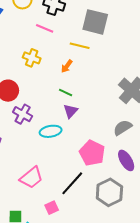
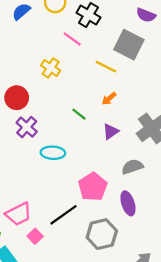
orange arrow: (67, 66) -> (109, 99), moved
purple triangle: (71, 111) -> (111, 131), moved
pink trapezoid: (31, 178) -> (19, 214), moved
pink square: (52, 208) -> (35, 236), turned -32

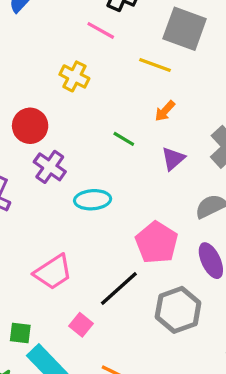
pink trapezoid: (19, 214) -> (53, 272), moved

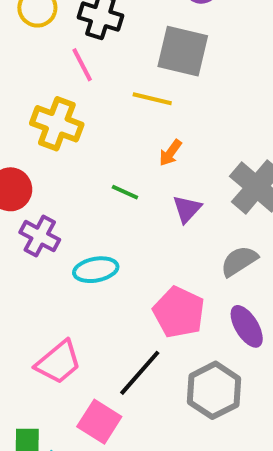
pink line: (101, 30) -> (82, 65), turned 40
yellow cross: (74, 76) -> (57, 124), size x1.4
pink square: (81, 325) -> (99, 422), size x1.5

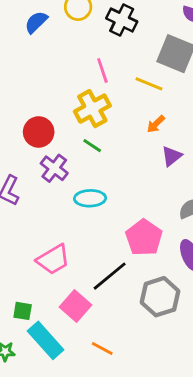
pink line: (82, 65) -> (102, 71), moved
yellow cross: (57, 124) -> (92, 109), moved, turned 32
green line: (125, 192) -> (92, 146), moved
purple triangle: (187, 209) -> (172, 156), moved

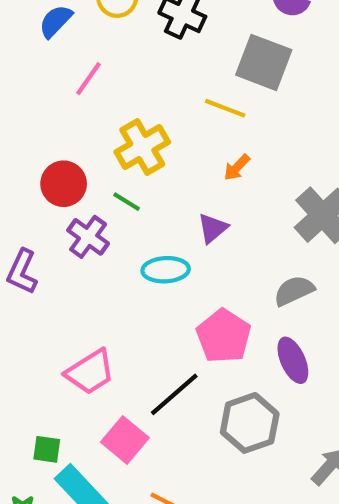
pink line: (102, 71) -> (88, 79), moved, turned 55
green line: (92, 146) -> (127, 202), moved
purple triangle: (172, 156) -> (213, 228), moved
cyan ellipse: (90, 198) -> (166, 270), moved

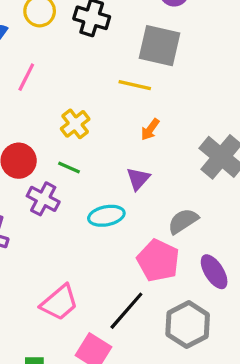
yellow cross: (142, 147) -> (75, 124), size x0.7
gray semicircle: (294, 291) -> (183, 221), moved

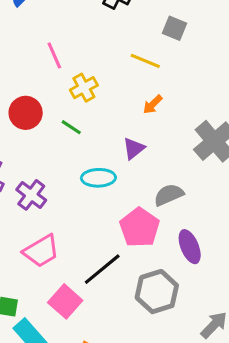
gray square: (160, 46) -> (174, 28), size x0.6
pink line: (26, 77) -> (54, 55), moved, turned -60
purple cross: (43, 199) -> (31, 195), moved

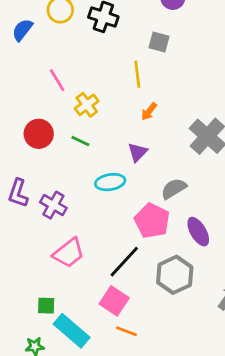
yellow line: (145, 61) -> (137, 74), turned 68
pink square: (65, 301) -> (114, 301), moved

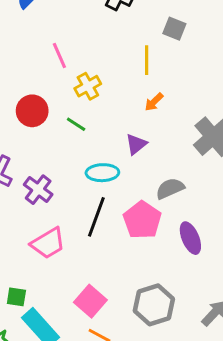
black line: (124, 262) -> (96, 217), moved, turned -30
gray hexagon: (175, 275) -> (154, 305), moved

